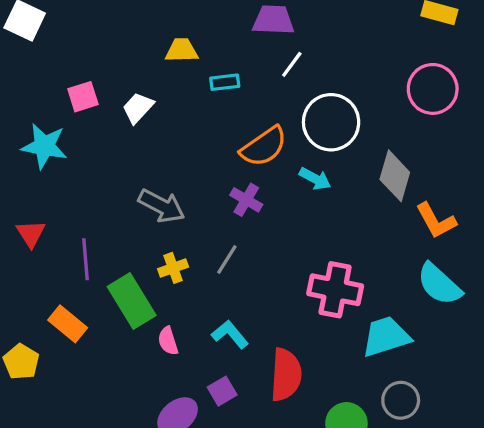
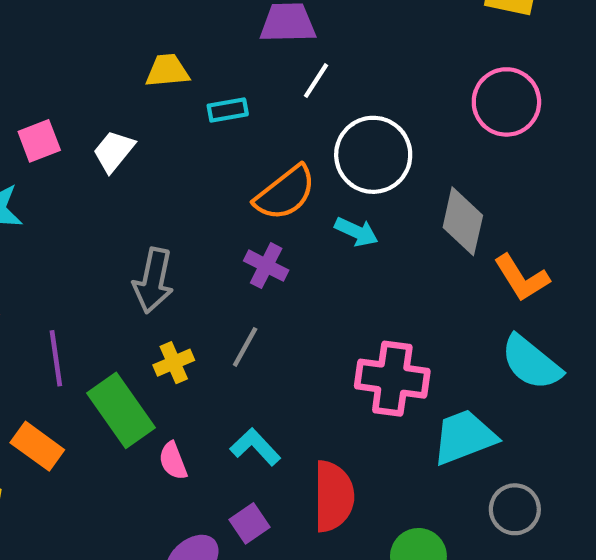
gray arrow: (162, 206) -> (153, 281), turned 78
gray circle: (401, 400) -> (515, 509), moved

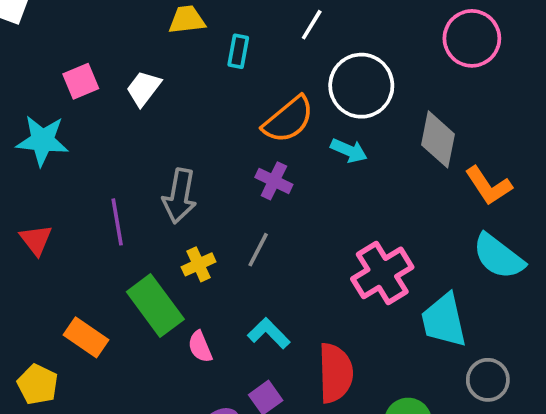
cyan rectangle: (228, 110) -> (238, 51), turned -68
purple line: (56, 358) -> (117, 222), moved
pink cross: (392, 379) -> (382, 273), turned -38
cyan trapezoid: (464, 437) -> (444, 320), turned -80

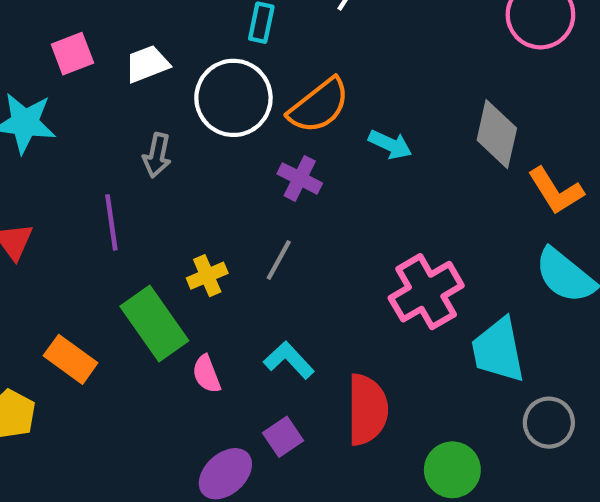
white circle: (361, 86) -> (233, 98), moved
white trapezoid: (144, 88) -> (147, 64), turned 30
gray arrow: (180, 196) -> (157, 155), moved, size x0.7

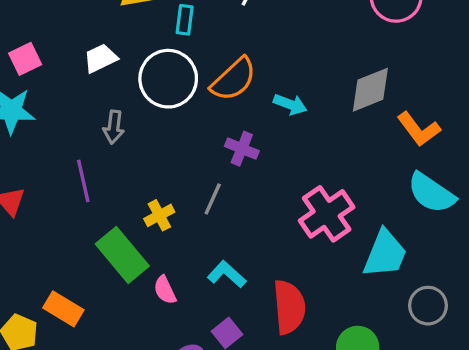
pink square: (72, 54) -> (25, 59), moved
gray diamond: (497, 134) -> (370, 90), turned 60
purple cross: (300, 178) -> (242, 149), moved
cyan trapezoid: (498, 350) -> (385, 254), turned -142
orange rectangle: (71, 359) -> (63, 309), moved

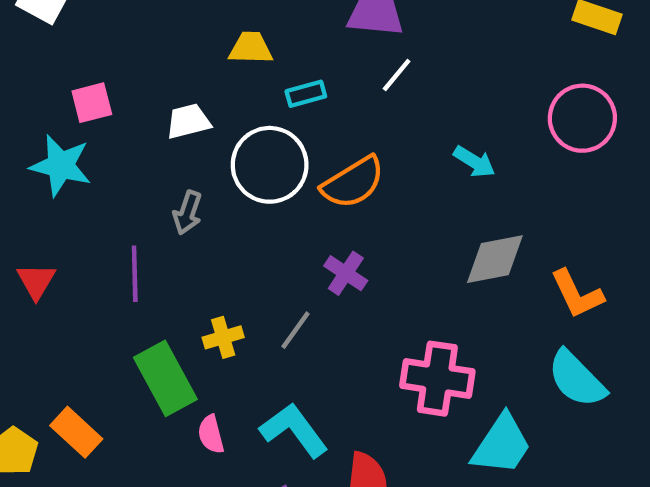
cyan rectangle: (185, 20) -> (306, 94), turned 56
gray diamond: (370, 90) -> (495, 259), moved
cyan arrow: (290, 104) -> (474, 162), moved
pink cross: (327, 214) -> (437, 379), turned 32
cyan L-shape: (227, 274) -> (294, 430), size x1.4

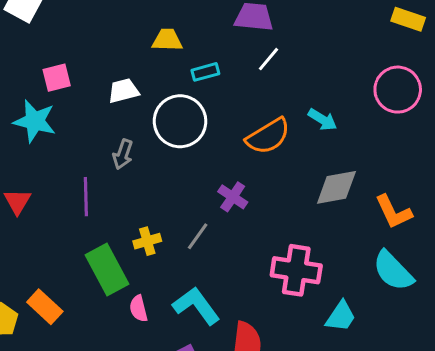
orange semicircle: (353, 182) -> (268, 136), moved
cyan trapezoid: (502, 445) -> (341, 316), size x0.7

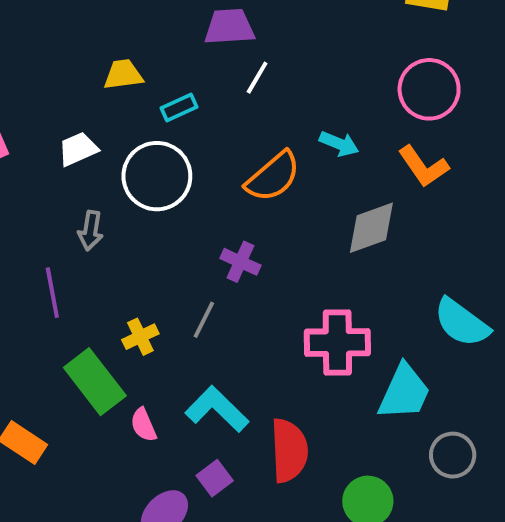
orange L-shape: (393, 212) -> (423, 166), moved
cyan trapezoid: (341, 316) -> (404, 392), size x1.4

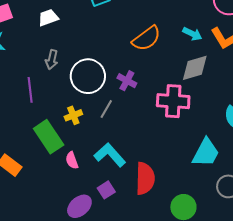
cyan arrow: (339, 144) -> (192, 34), moved
white circle: (157, 176) -> (88, 76), moved
pink cross: (337, 342) -> (173, 101), moved

